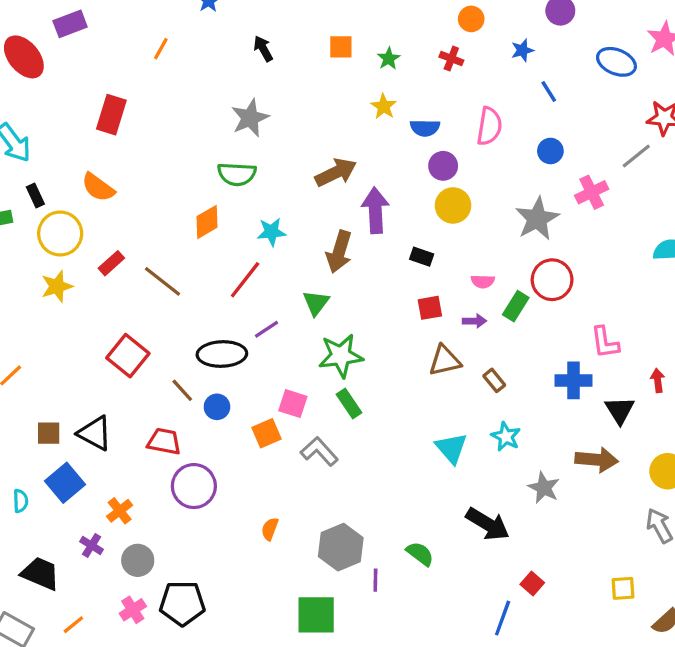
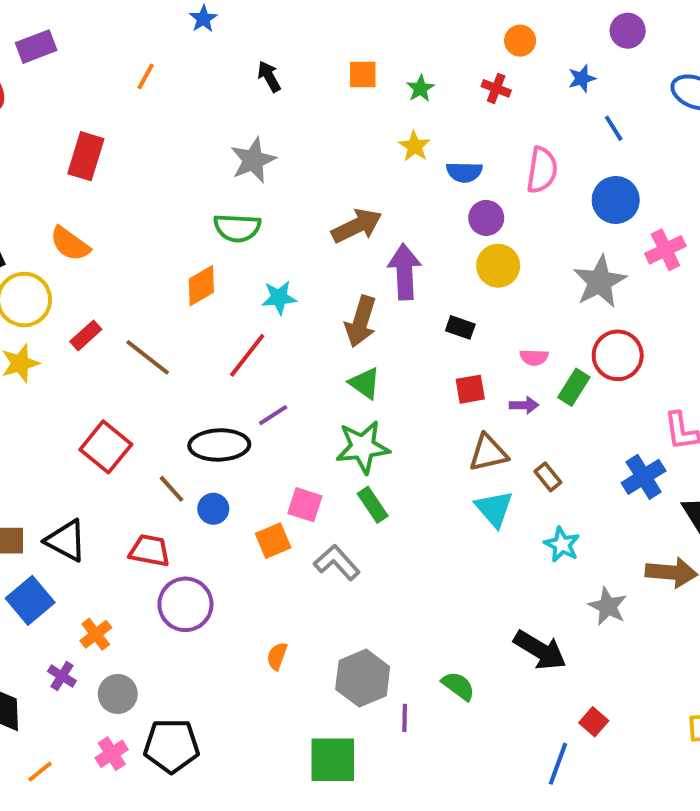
blue circle: (550, 151) -> (616, 200), size x1.5
green triangle: (316, 303) -> (365, 383), moved, turned -32
blue cross: (574, 380) -> (644, 477), turned -32
cyan triangle: (451, 448) -> (494, 509), moved

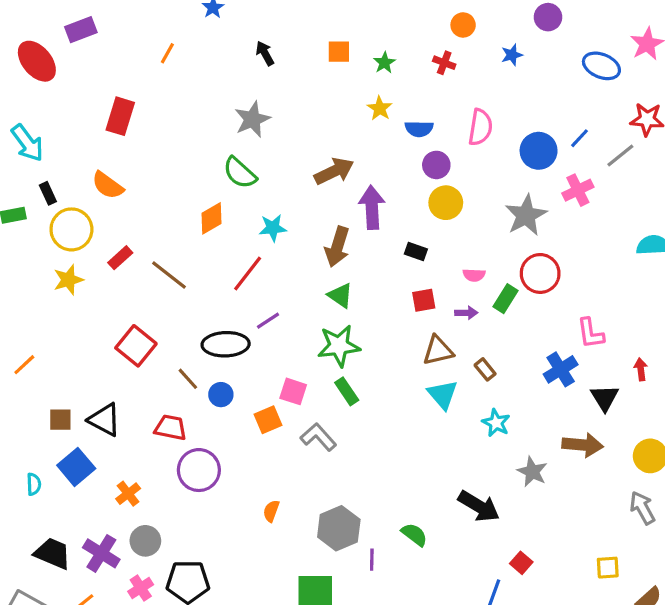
blue line: (614, 128) -> (579, 138), moved, turned 75
green semicircle: (237, 228) -> (240, 173), turned 39
purple cross: (62, 676) -> (101, 553), moved, size x1.6

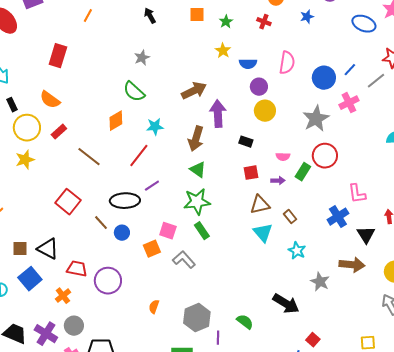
gray star: (252, 119) -> (142, 58), size x0.7
red rectangle: (120, 258) -> (59, 132), moved
red trapezoid: (171, 428) -> (77, 269), moved

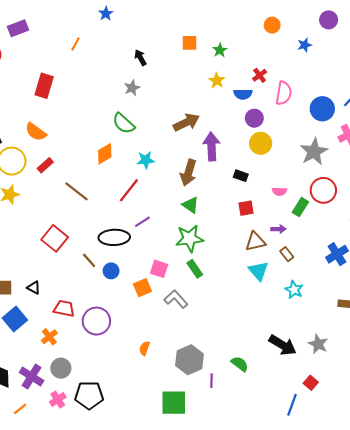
black arrow: (150, 16) -> (140, 58), moved
red cross: (264, 22) -> (260, 75), moved, turned 32
purple arrow: (278, 181) -> (278, 229), moved
black triangle: (48, 249) -> (34, 288), size x0.6
gray star: (320, 282) -> (318, 344), moved

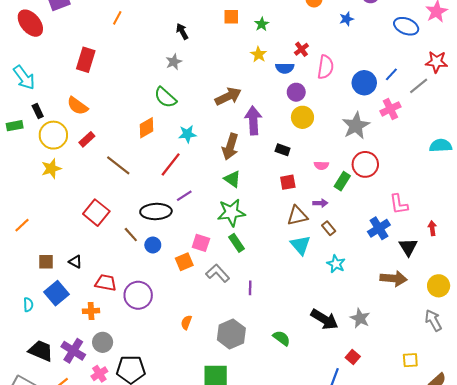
orange cross: (49, 337) -> (91, 311), turned 35
purple line: (211, 381) -> (250, 288), moved

